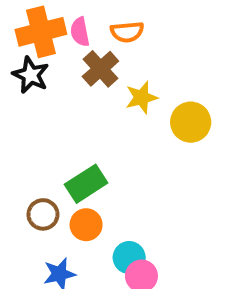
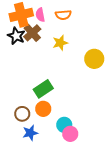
brown cross: (100, 69) -> (32, 33), moved
yellow star: (141, 98) -> (60, 43), moved
brown circle: (43, 214) -> (22, 114), moved

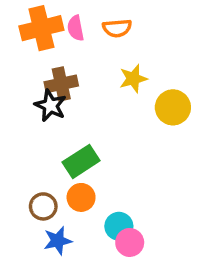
brown cross: (32, 33) -> (61, 84), moved, turned 30
black star: (16, 36) -> (50, 106), moved
yellow star: (60, 43) -> (133, 79), moved

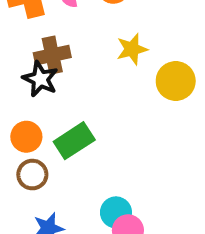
orange circle: (81, 197) -> (26, 137), moved
brown circle: (43, 206) -> (32, 175), moved

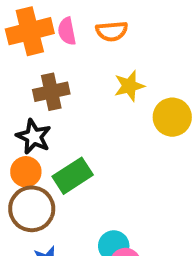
black star: (40, 79) -> (34, 137), moved
brown circle: (32, 175) -> (32, 209), size x1.5

